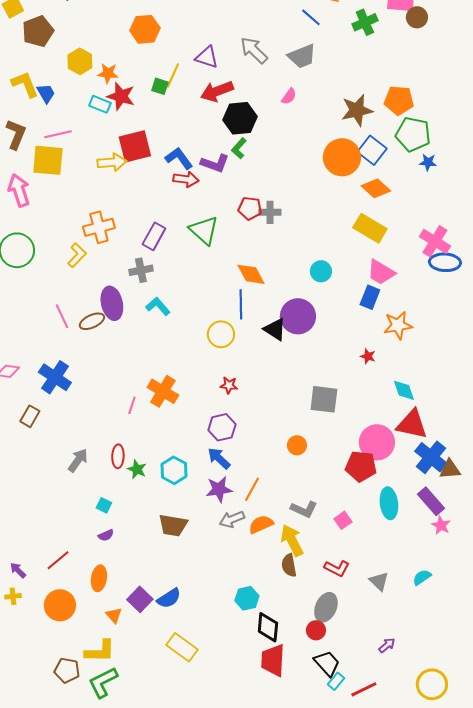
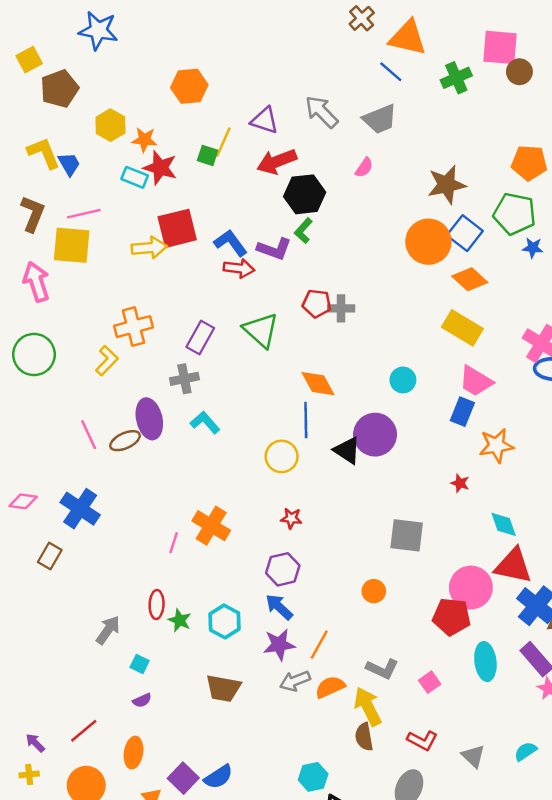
orange pentagon: (399, 100) -> (529, 163), moved
gray arrow: (78, 460) -> (108, 630), moved

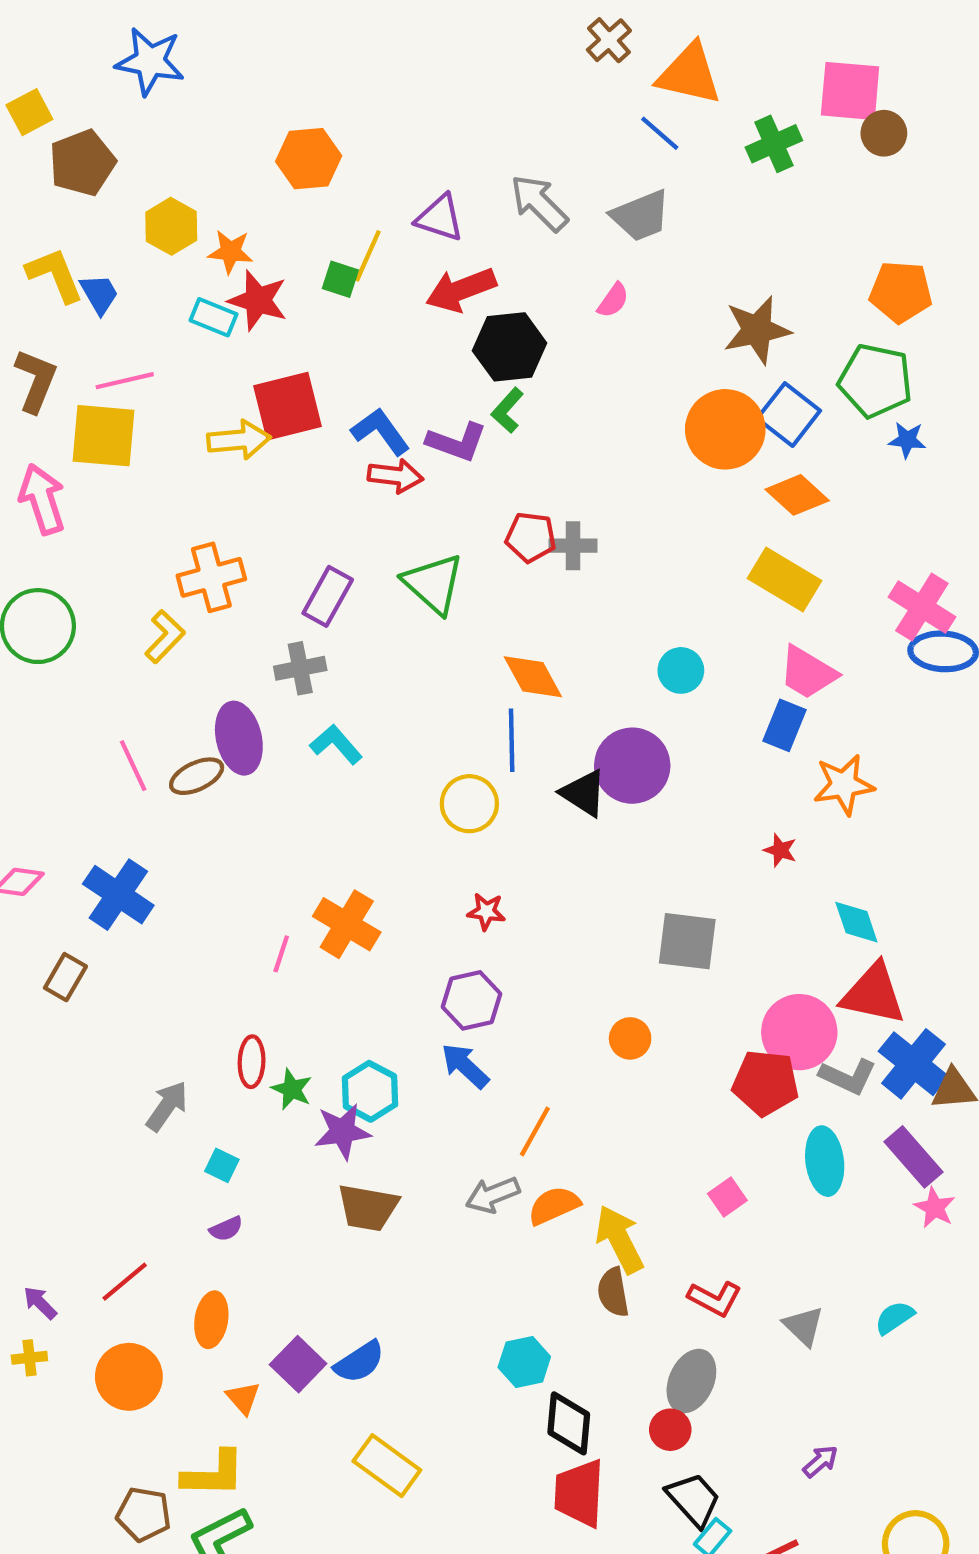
purple star: (279, 645) -> (342, 1131), moved
gray L-shape: (382, 669) -> (848, 1076), moved

